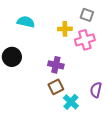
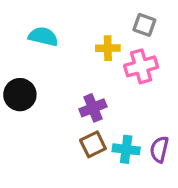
purple cross: (56, 65) -> (93, 108), turned -35
cyan cross: (71, 102) -> (126, 149), moved, turned -35

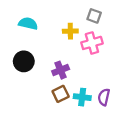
black circle: (20, 95) -> (24, 61), moved

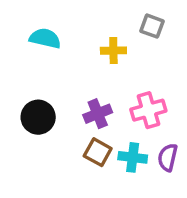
pink cross: (92, 43) -> (148, 110), moved
black circle: (24, 61) -> (38, 117), moved
brown square: (61, 94) -> (98, 152), turned -35

